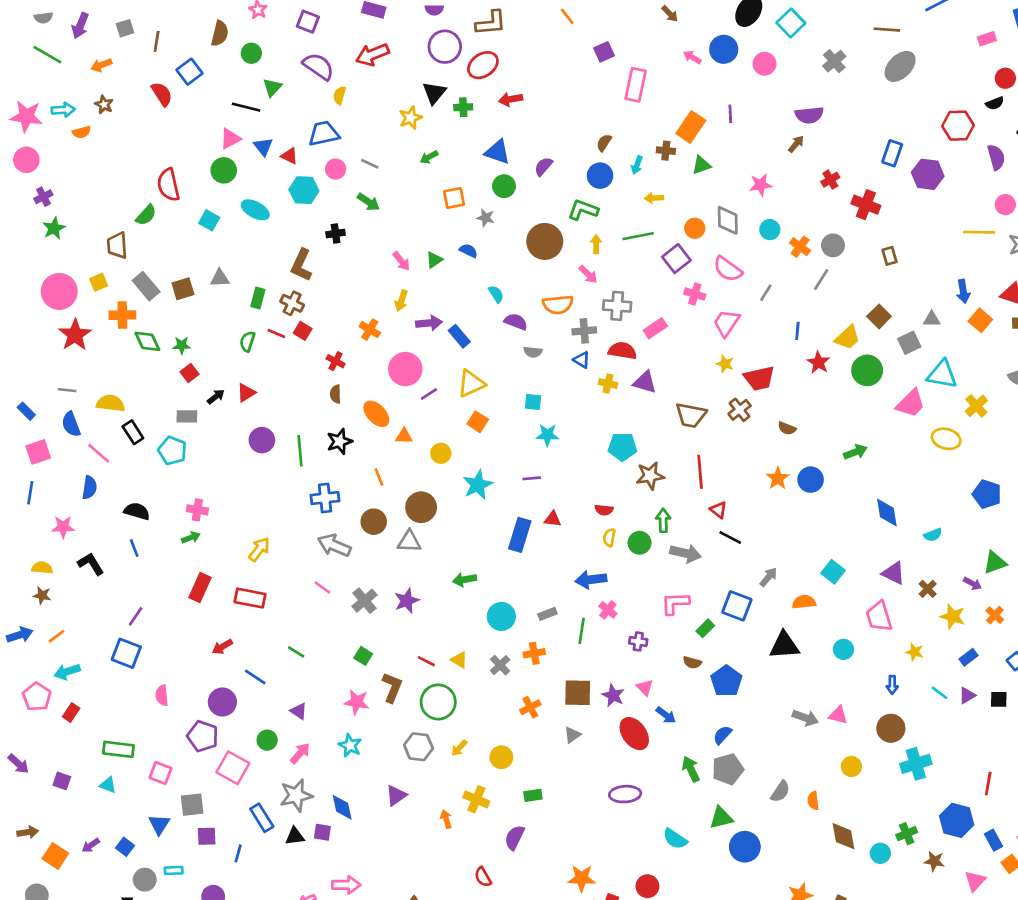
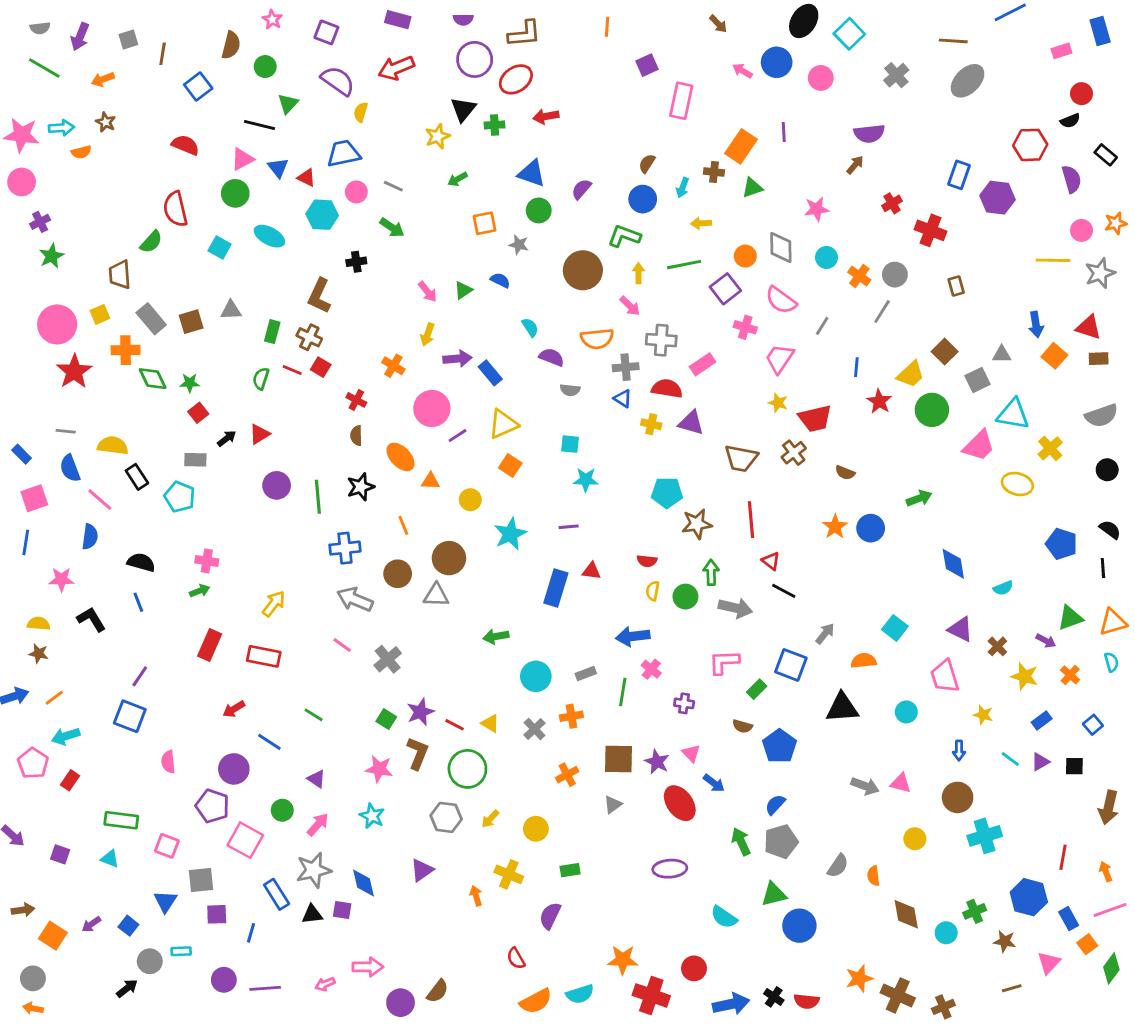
orange line: (567, 16) -> (607, 27), turned 42
red semicircle: (162, 94) -> (185, 145), moved, turned -35
purple star: (407, 601) -> (420, 712), moved

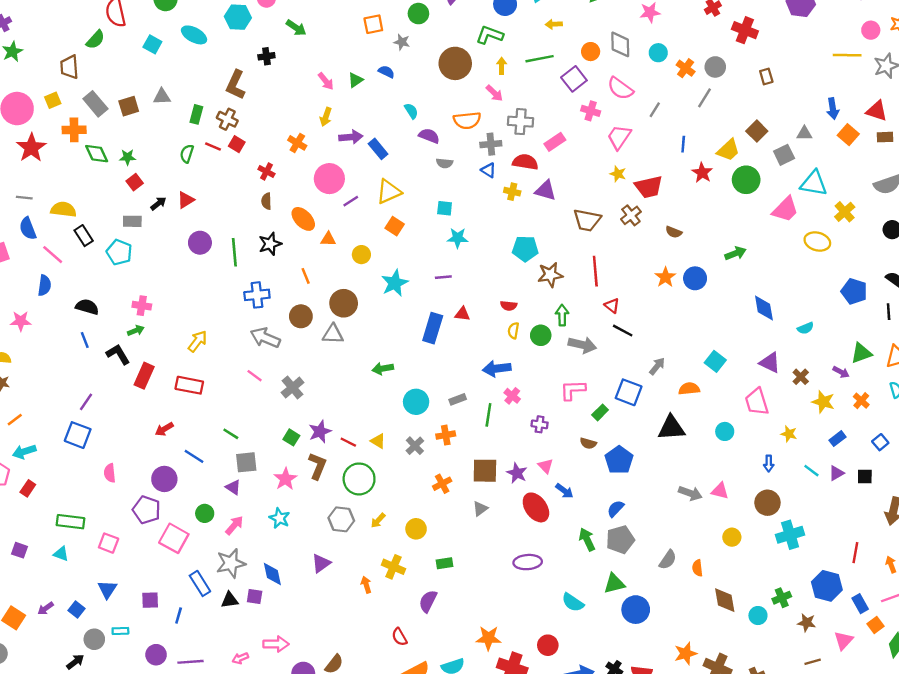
black L-shape: (91, 619) -> (118, 354), moved
pink star: (379, 769) -> (285, 479), turned 30
gray square: (201, 880) -> (246, 462), moved

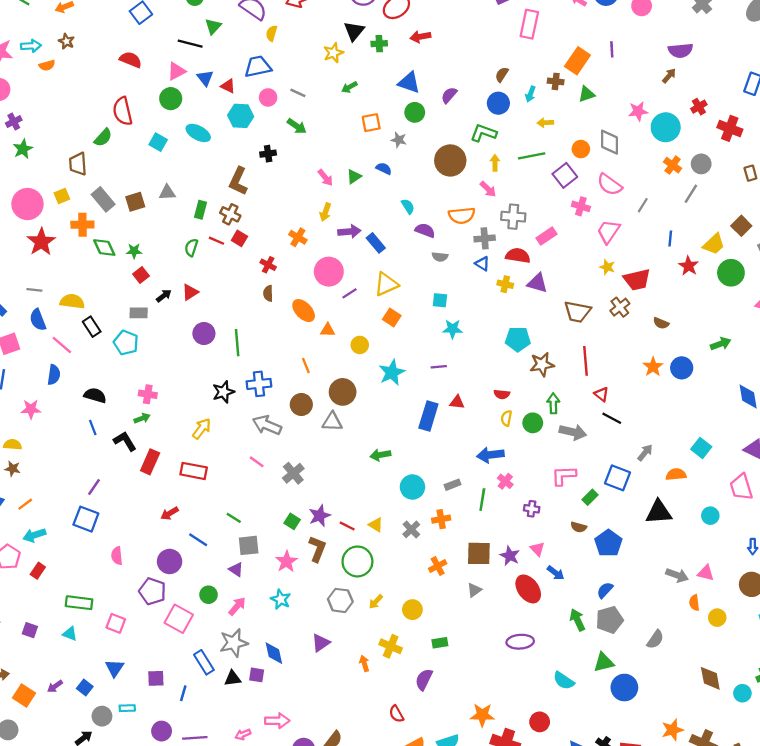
cyan circle: (658, 53) -> (666, 127), moved, size x1.6
black star: (270, 244) -> (223, 392), moved
orange semicircle: (697, 568) -> (694, 603), moved

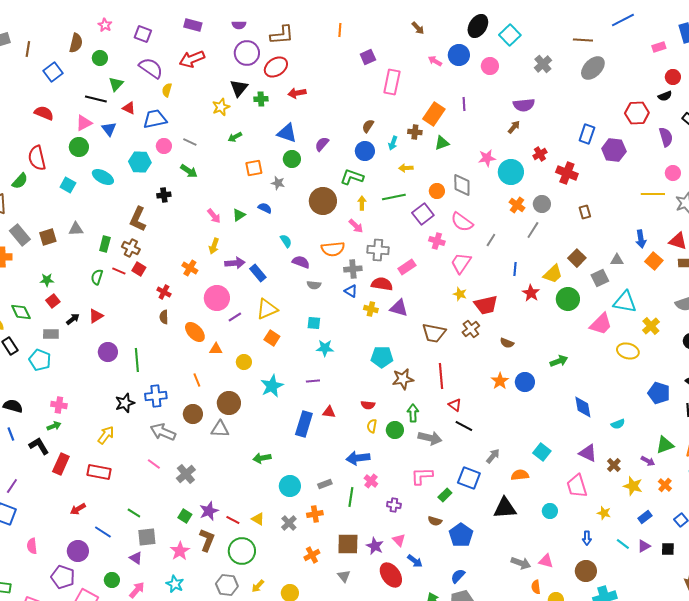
red triangle: (228, 86) -> (129, 108), moved
green diamond: (104, 248) -> (21, 312), moved
gray triangle: (474, 590) -> (344, 576), turned -32

